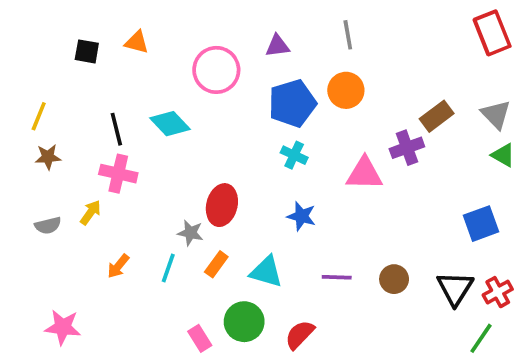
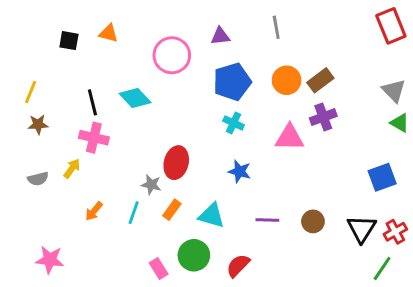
orange circle: (346, 90) -> (287, 80), moved
brown rectangle: (437, 116) -> (320, 80), moved

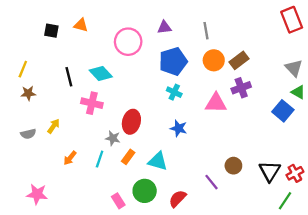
gray line: (276, 27) -> (206, 31), moved
pink cross: (94, 138) -> (92, 103), moved
blue square: (382, 177) -> (283, 111), moved, turned -30
purple line: (267, 220) -> (212, 182), moved, turned 49

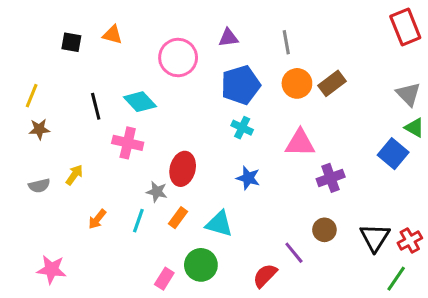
purple cross: (241, 88) -> (331, 178), moved
red semicircle: (178, 199) -> (265, 276), moved
pink rectangle: (118, 201) -> (164, 279), turned 64

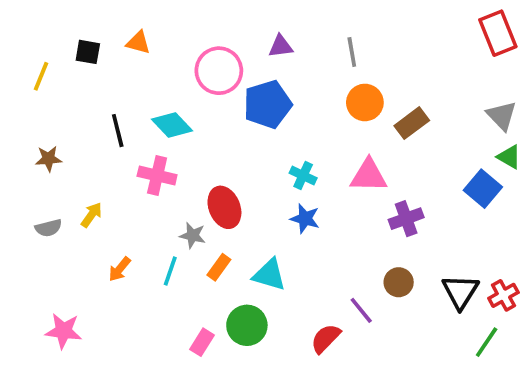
brown rectangle: (332, 83) -> (412, 123), moved
blue pentagon: (241, 85) -> (268, 104), moved
yellow line: (32, 96) -> (41, 76), moved
cyan cross: (242, 128) -> (303, 176), moved
red ellipse: (183, 169) -> (224, 207), turned -36

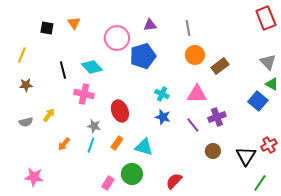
orange triangle: (138, 43) -> (74, 23), turned 40
yellow line: (41, 76) -> (22, 55), moved
gray star: (193, 235) -> (94, 126), moved
red cross: (503, 295) -> (269, 145), moved
purple line: (361, 310) -> (193, 125), moved

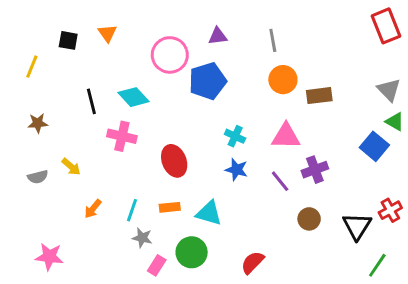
yellow line: (22, 55) -> (32, 67), moved
brown rectangle: (220, 66) -> (319, 96), turned 30
yellow arrow: (49, 115) -> (71, 167), turned 96
gray star: (94, 126) -> (142, 238), moved
orange rectangle: (117, 143) -> (170, 207), turned 48

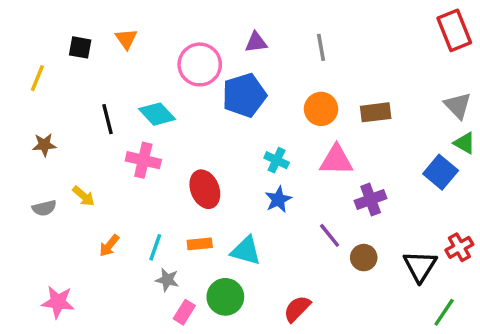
orange circle: (283, 80) -> (321, 109), moved
blue star: (237, 170) -> (278, 199), turned 30
purple line: (280, 181) -> (330, 235), moved

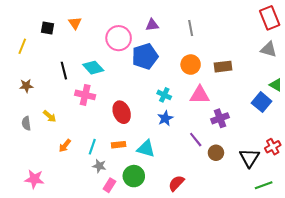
gray triangle: (458, 105) -> (269, 49), moved, turned -30
gray semicircle: (44, 208) -> (26, 123), turned 96
green line: (444, 312) -> (264, 185), turned 36

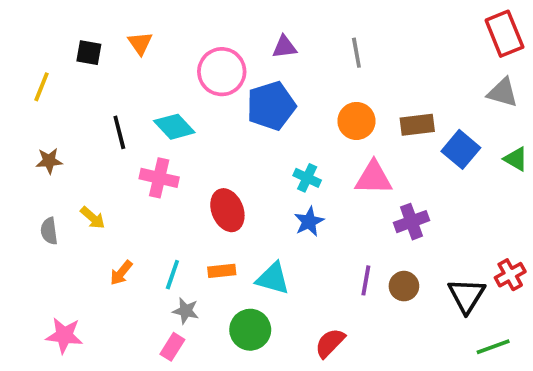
blue square: (262, 102) -> (461, 149), moved
purple line: (196, 140) -> (366, 280), moved, turned 49
pink rectangle: (109, 185) -> (172, 347), moved

